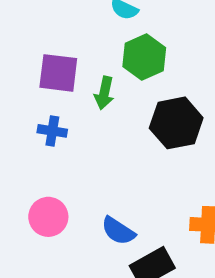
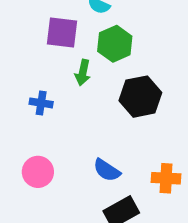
purple square: (58, 73) -> (62, 33), moved
blue semicircle: (118, 231) -> (107, 170), moved

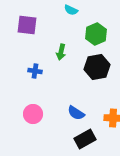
purple square: (62, 33) -> (27, 25), moved
green hexagon: (115, 44) -> (96, 34), moved

